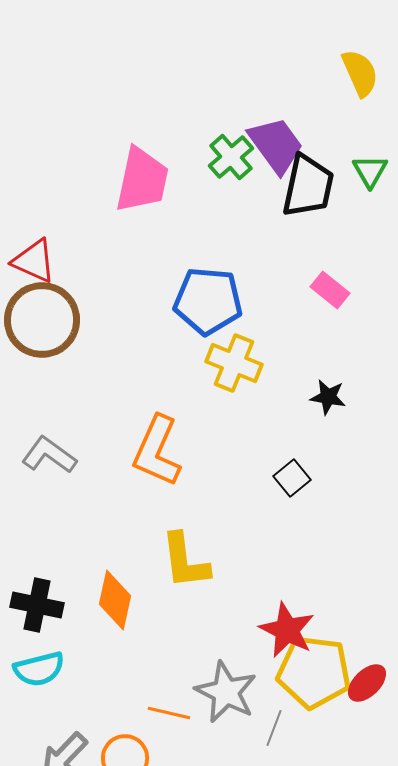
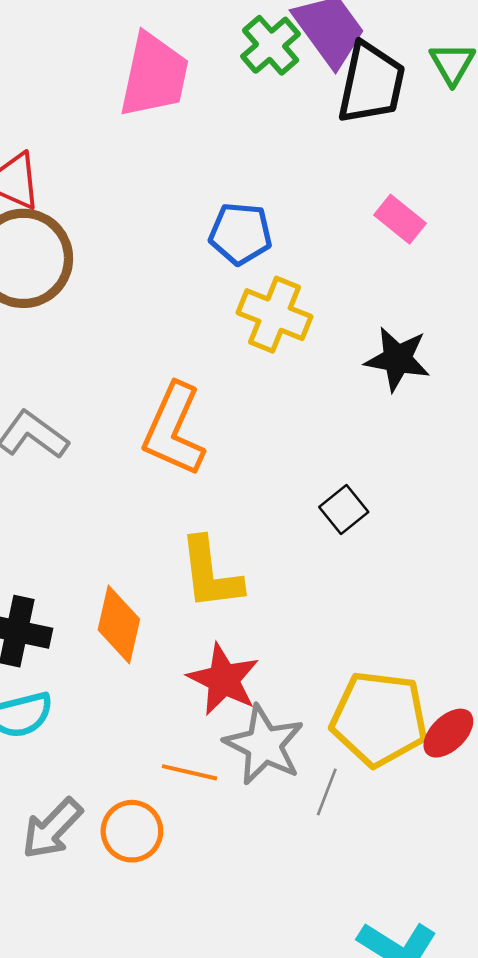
blue pentagon: (208, 301) -> (240, 234), size x0.7
black star: (328, 397) -> (397, 359), size x1.4
black square: (292, 478) -> (344, 509), moved
red star: (287, 630) -> (223, 679), moved

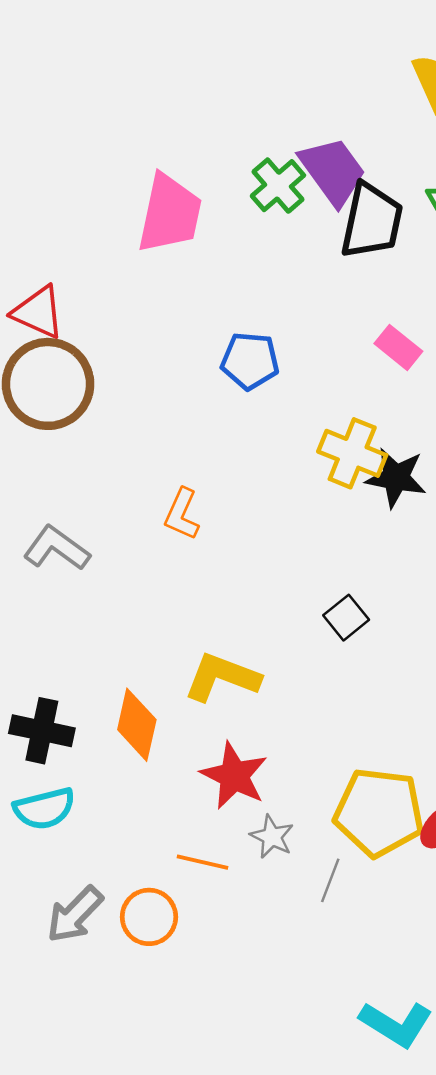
yellow cross: (274, 315) -> (352, 453), moved
orange L-shape: (174, 430) -> (182, 514), moved, size x0.6
yellow L-shape: (210, 574) -> (222, 677), turned 118
gray star: (264, 745) -> (272, 837), size x0.6

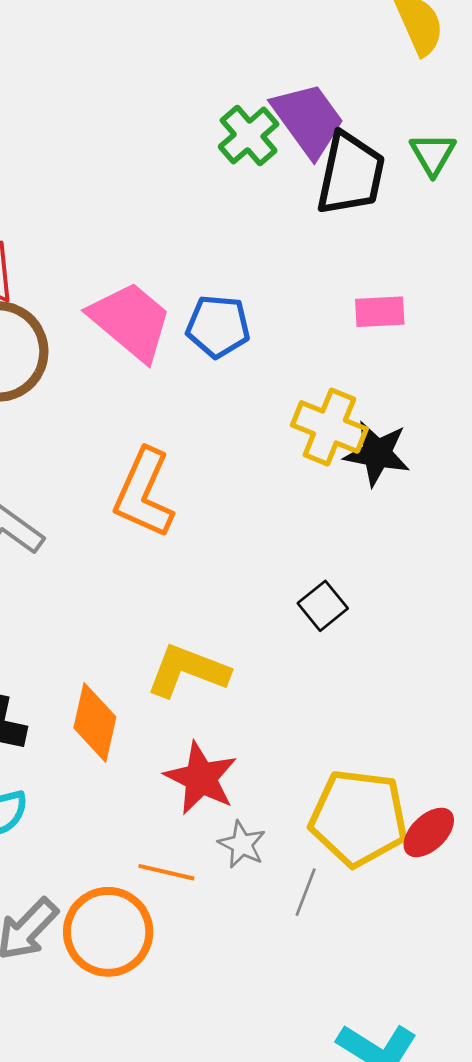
pink trapezoid: (170, 214) -> (131, 321), moved, turned -62
pink rectangle: (398, 347) -> (380, 312), turned -42
orange L-shape: (182, 514) -> (144, 493), size x1.6
orange circle: (149, 917) -> (108, 932), size x1.4

